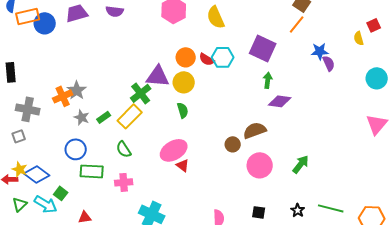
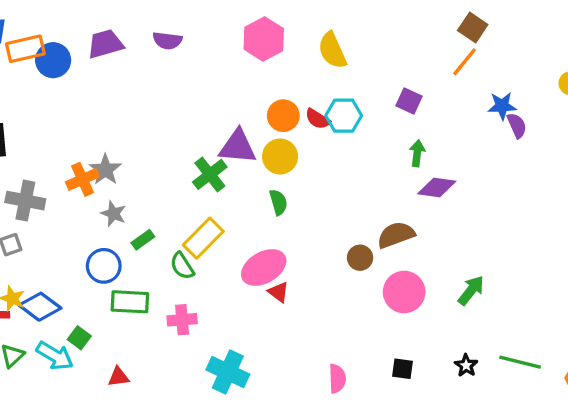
purple square: (263, 48) -> (409, 101), size x0.6
yellow rectangle: (130, 116) -> (203, 238), moved
green rectangle: (104, 117) -> (143, 240), moved

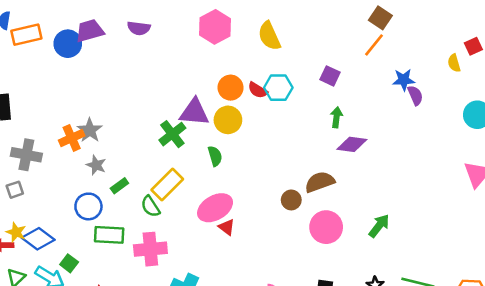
blue circle: (53, 60) -> (68, 44), moved
green semicircle: (278, 202) -> (215, 156), moved
pink cross: (182, 320) -> (150, 249), size x1.4

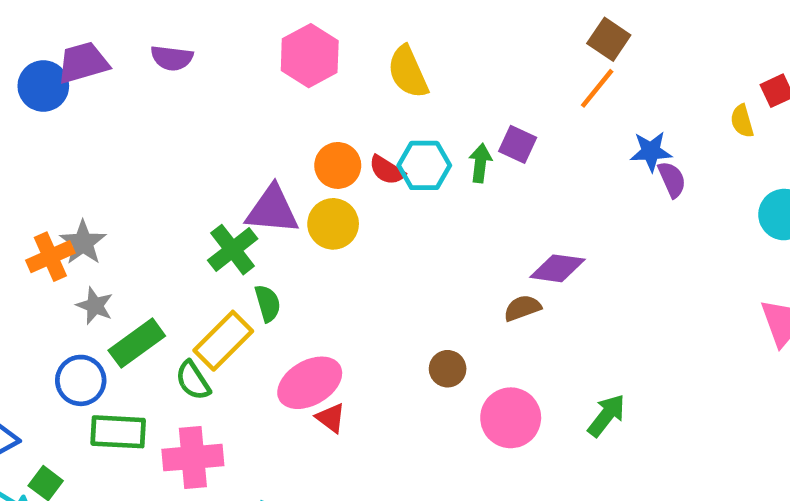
green arrow: (336, 117) -> (480, 163), moved
green semicircle: (215, 156) -> (268, 303), moved
brown semicircle: (320, 182) -> (522, 308), moved, size x0.7
green rectangle: (119, 186) -> (137, 343), size x1.6

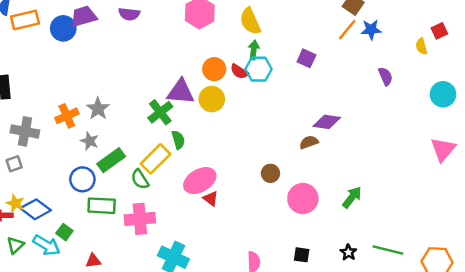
blue star: (651, 151) -> (371, 30), moved
green arrow: (480, 163) -> (254, 50), moved
gray star: (83, 243) -> (98, 109), moved

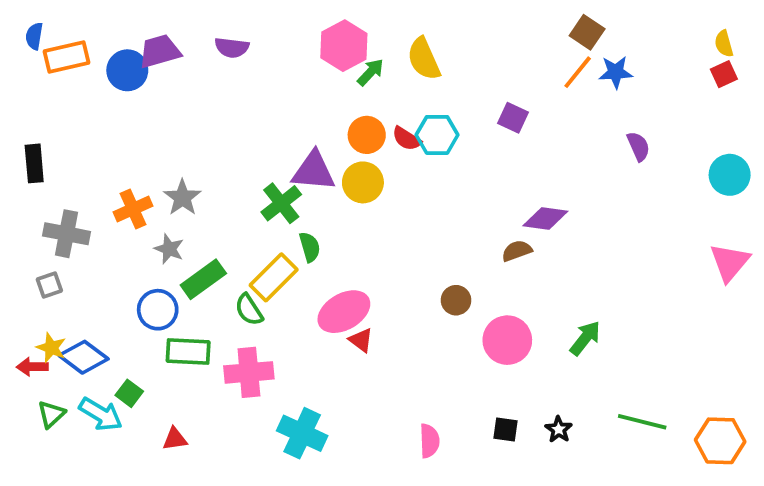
yellow semicircle: (421, 46) -> (724, 44), moved
green arrow: (254, 50) -> (371, 72), moved, turned 36
black star: (348, 252) -> (559, 429), moved

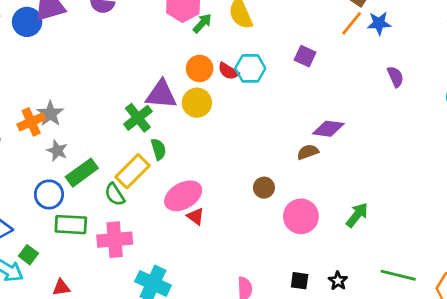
gray star: (182, 198) -> (50, 114), moved

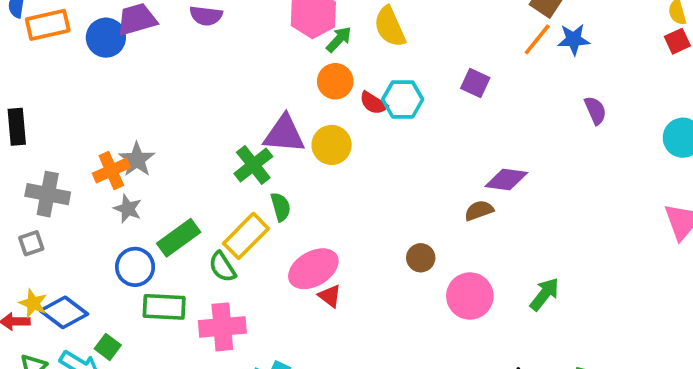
orange circle: (200, 68) -> (335, 81), moved
gray star: (57, 151) -> (128, 209), moved

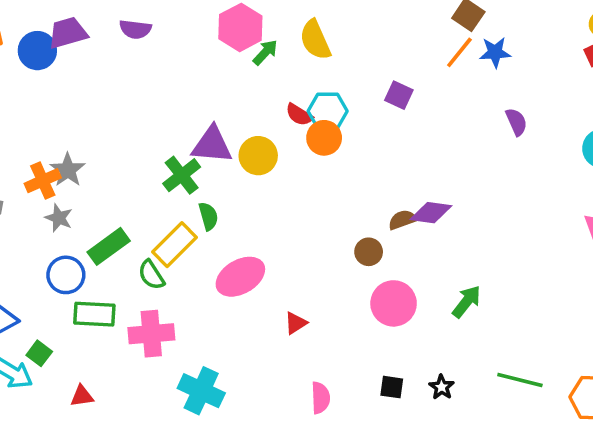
orange circle: (335, 81) -> (324, 138), moved
purple diamond: (506, 180) -> (431, 213), moved
brown circle: (421, 258) -> (369, 252), moved
red triangle: (330, 296) -> (296, 323), moved, turned 50

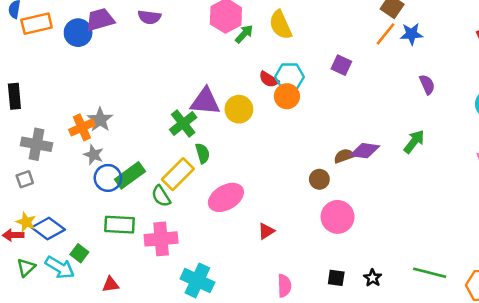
blue circle: (66, 275) -> (108, 178), moved
green arrow: (467, 302) -> (414, 142), moved

